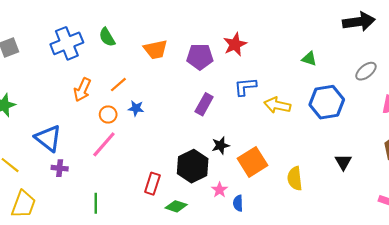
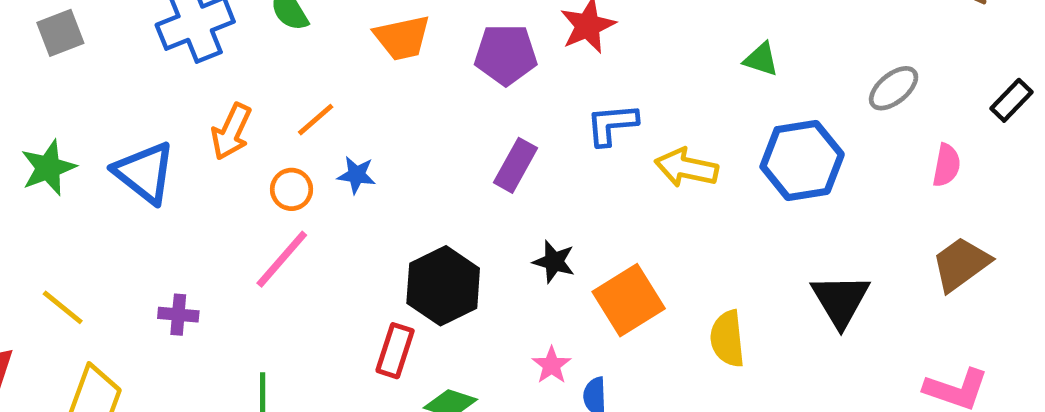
blue triangle: (48, 138) -> (145, 173), moved
black star: (221, 145) -> (554, 262), turned 30
black triangle: (343, 162) -> (841, 300), size x1.5
black hexagon: (193, 166) -> (443, 286), moved

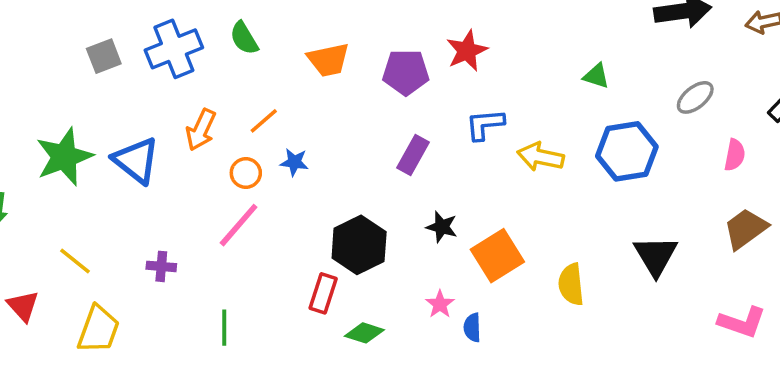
gray square: (60, 33) -> (104, 56), moved
green star: (48, 168) -> (64, 157), size x1.4

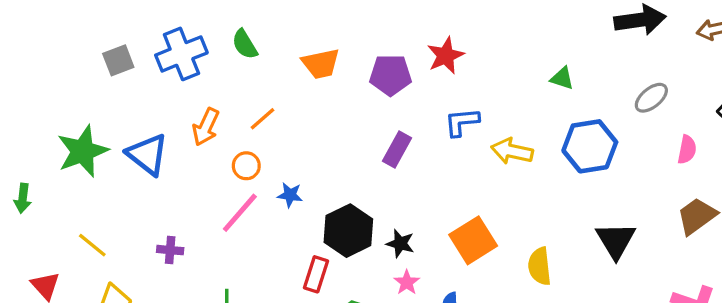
blue star: (294, 162) -> (290, 195), moved
black star: (442, 227) -> (400, 244), moved
pink star: (440, 304) -> (407, 282), moved

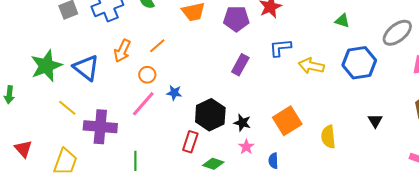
gray ellipse: (651, 98) -> (397, 33), size x1.4
black triangle: (616, 240) -> (375, 121), size x0.6
yellow line: (92, 245) -> (67, 108), moved
purple cross: (170, 250) -> (100, 127), size x2.0

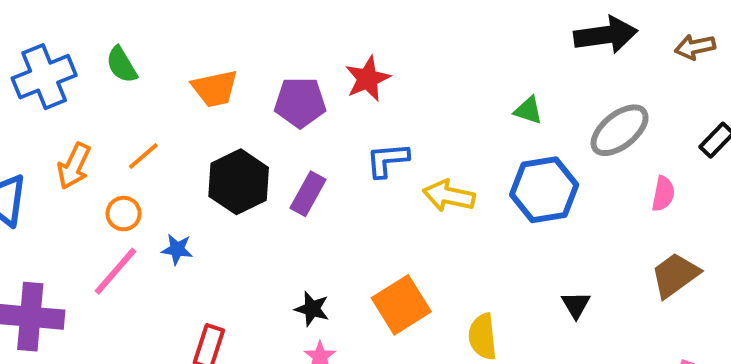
green triangle: (342, 21) -> (528, 110), moved
black hexagon: (210, 115) -> (239, 182), moved

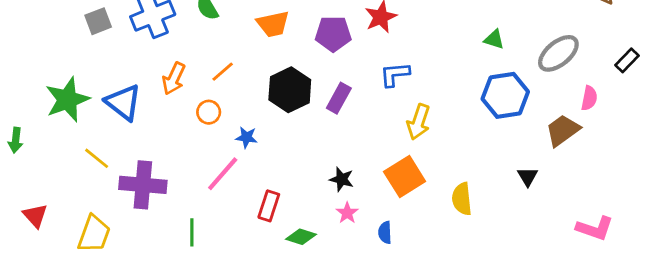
yellow arrow: (449, 196) -> (419, 122), moved, turned -84
pink line: (116, 271) -> (223, 174), moved
brown trapezoid: (675, 275) -> (563, 130), moved

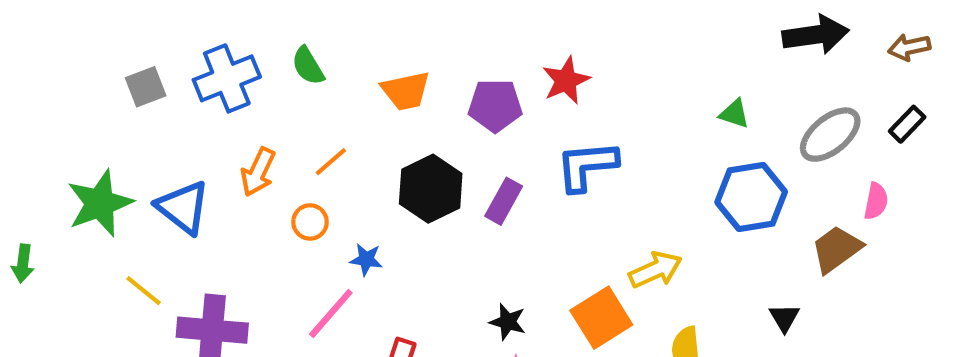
black rectangle: (627, 60) -> (907, 124), moved
blue L-shape: (395, 74) -> (587, 166), size x1.4
yellow arrow: (419, 122) -> (655, 270), moved, turned -132

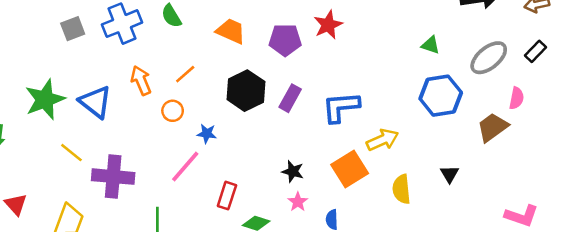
orange trapezoid: (406, 91) -> (231, 31), turned -144
blue L-shape: (587, 166) -> (341, 107), moved
orange arrow: (258, 172) -> (141, 80), turned 132
black triangle: (784, 318) -> (450, 174), moved

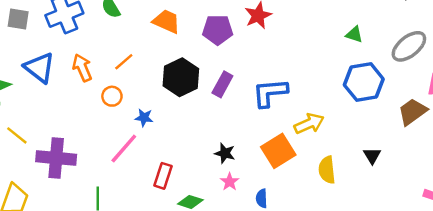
gray square: (73, 29) -> (18, 19), turned 30
blue triangle: (95, 102) -> (40, 68), moved

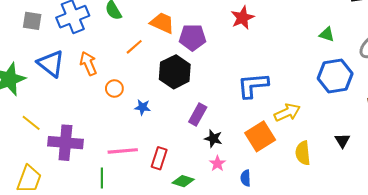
purple pentagon: (218, 30) -> (192, 37), moved
orange line: (124, 62) -> (134, 47), moved
purple rectangle: (222, 84) -> (198, 115), moved
pink line: (124, 148) -> (123, 151), moved, turned 44

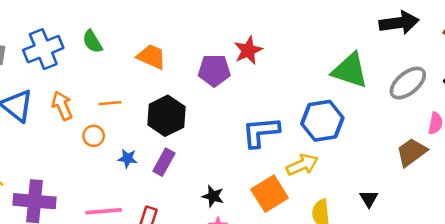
green triangle: (327, 34) -> (350, 70), size x2.0
purple pentagon: (192, 37) -> (214, 70), moved
orange line: (134, 47) -> (110, 103), moved, turned 36
blue hexagon: (335, 76) -> (322, 121), moved
purple rectangle: (198, 115) -> (164, 162), moved

